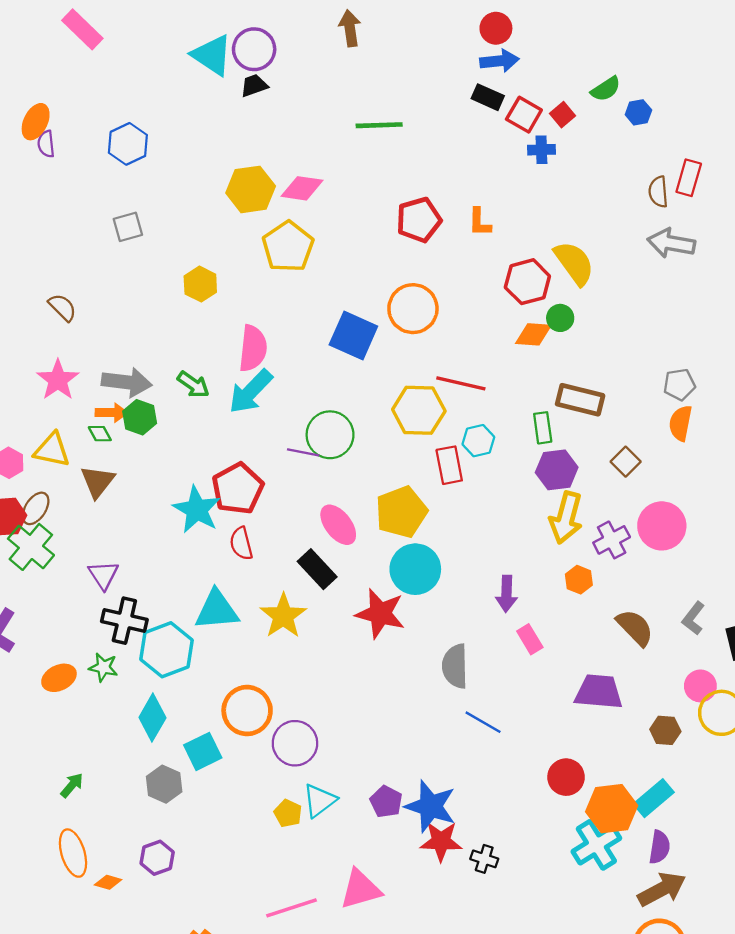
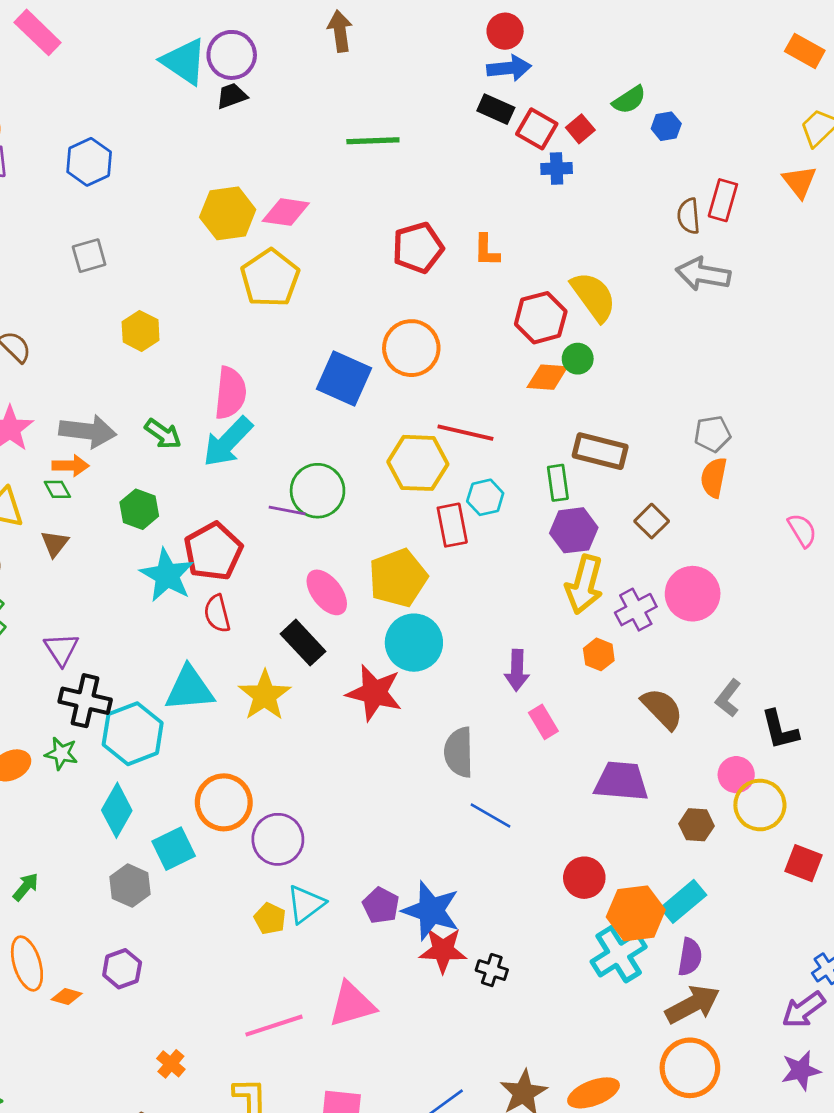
yellow hexagon: (200, 284) -> (141, 331), moved
green hexagon: (140, 417) -> (139, 509), moved
brown triangle: (98, 482) -> (55, 544), size x0.7

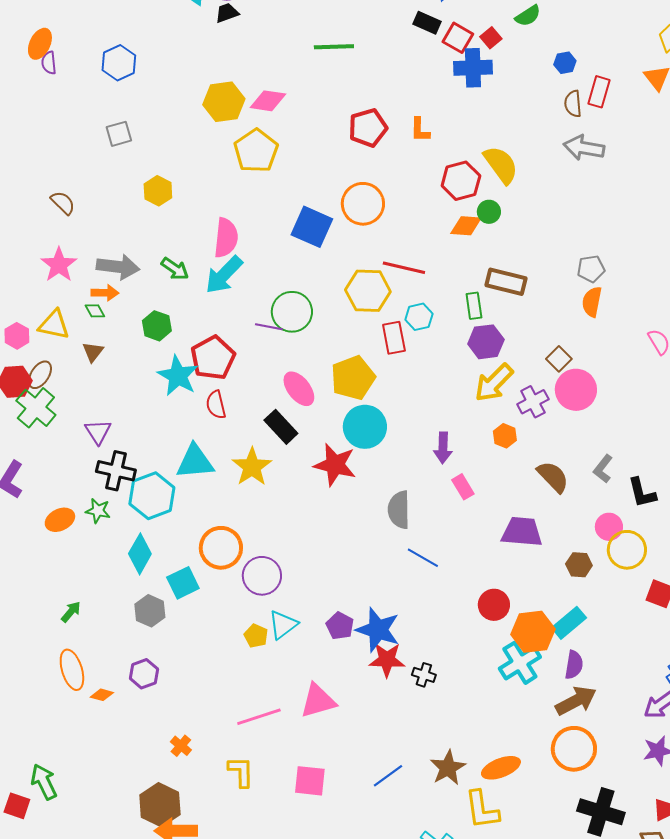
blue hexagon: (666, 126) -> (565, 63), moved
blue cross: (557, 168) -> (473, 68), size x1.6
brown square: (652, 521) -> (559, 359), moved
yellow arrow: (584, 584) -> (494, 383), turned 30

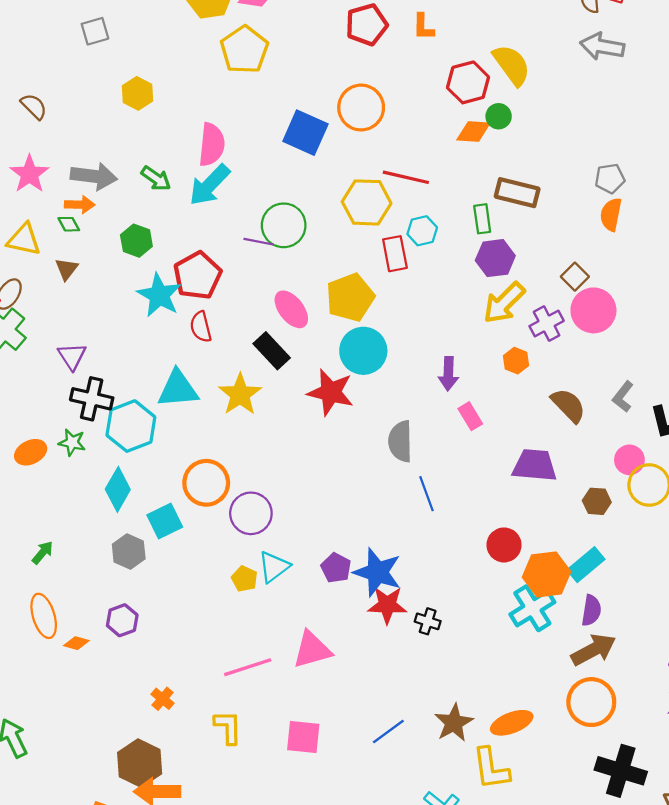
blue line: (423, 558) -> (427, 494), turned 40

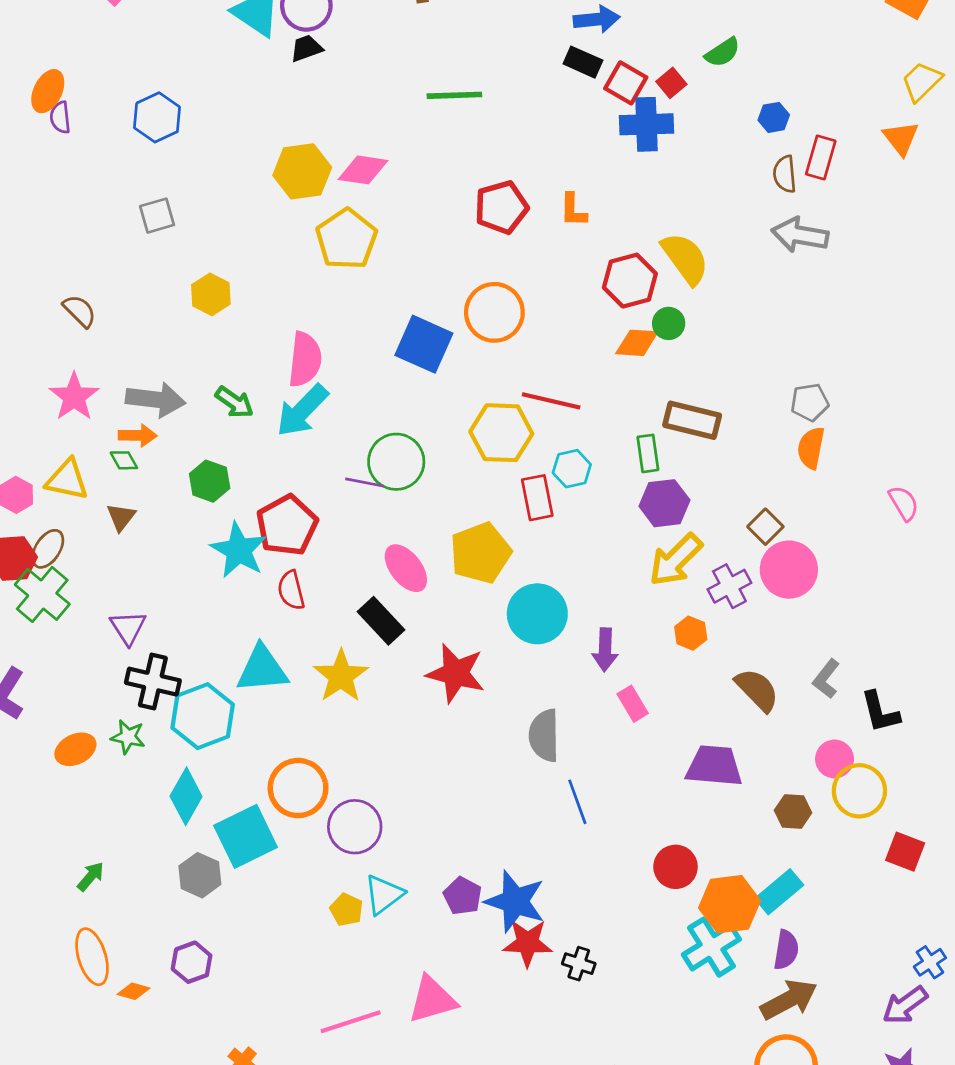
cyan circle: (363, 351) -> (537, 614), moved
cyan square: (165, 521) -> (246, 836), size x1.4

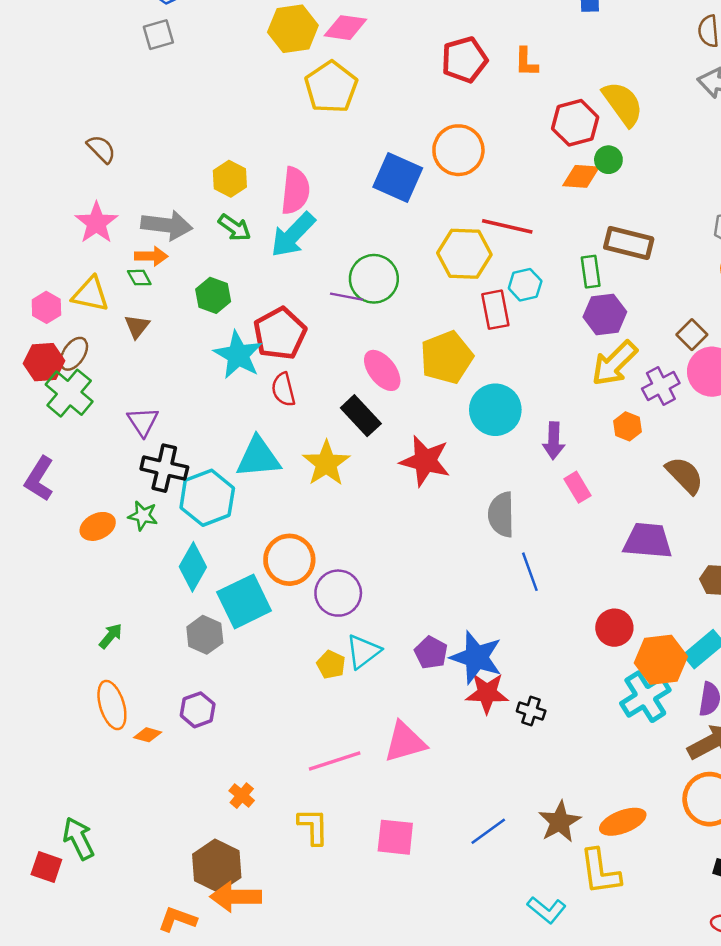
gray square: (157, 216) -> (158, 35), moved
yellow hexagon: (211, 294) -> (230, 179), moved

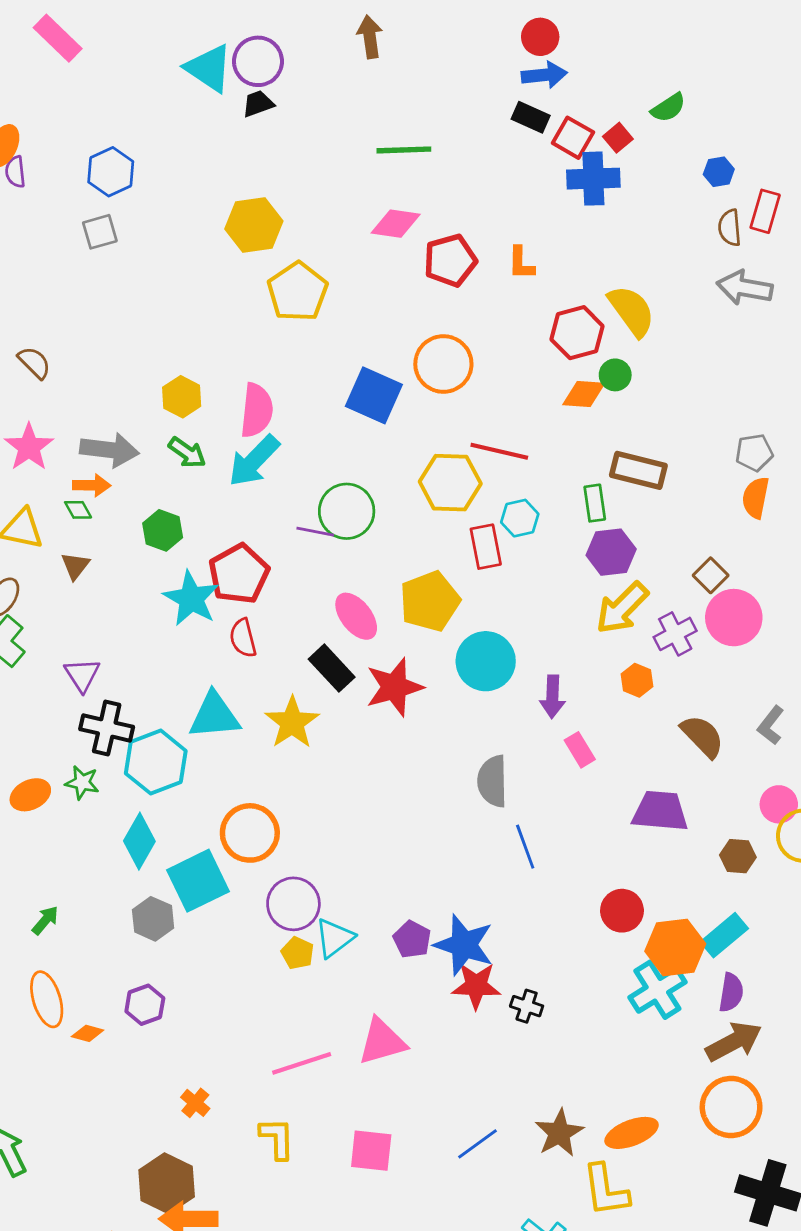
pink diamond: (345, 28) -> (396, 224), moved
red star: (425, 461) -> (394, 687), moved, turned -30
purple circle: (338, 593) -> (293, 904), moved

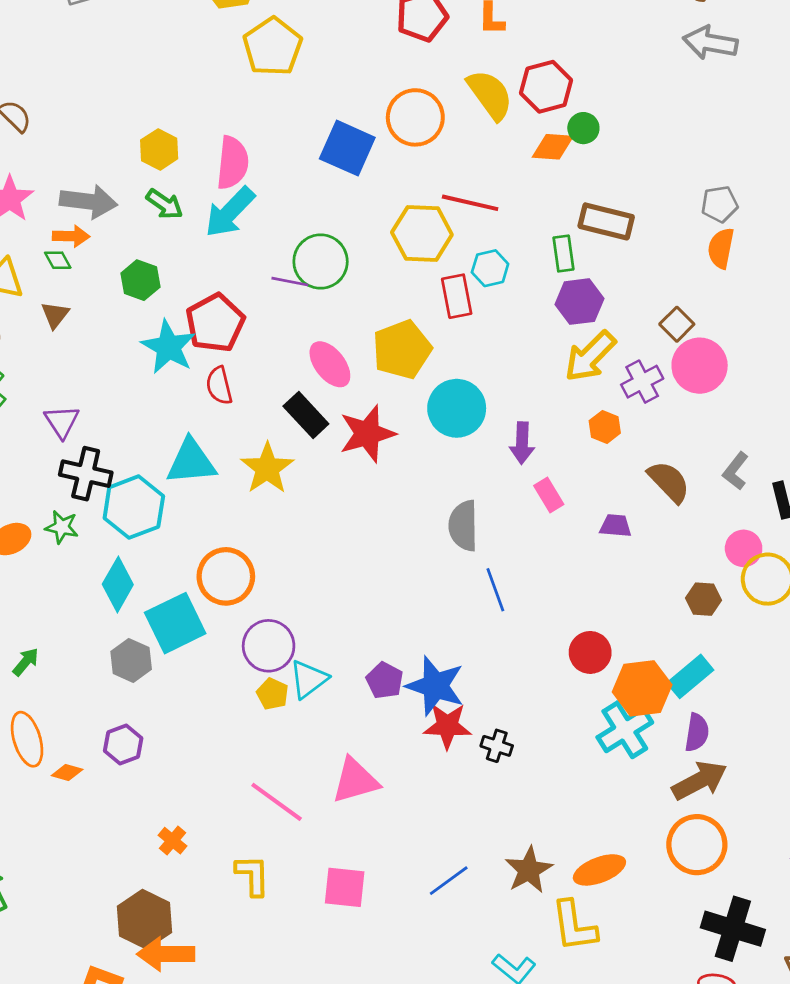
yellow semicircle: (632, 311) -> (490, 95), moved
purple trapezoid: (660, 811) -> (615, 526), moved, size x0.6
pink line: (302, 1063) -> (277, 802), turned 54

